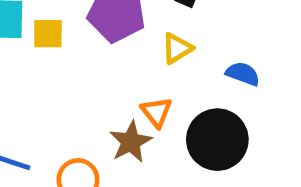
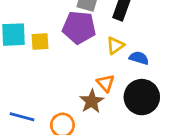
blue semicircle: (243, 74) -> (139, 58), moved

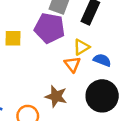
orange triangle: (106, 83) -> (72, 64), moved
brown star: (92, 101) -> (56, 96), turned -30

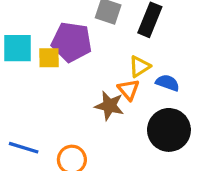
purple pentagon: (50, 28) -> (72, 42), moved
brown star: (56, 96) -> (109, 106), moved

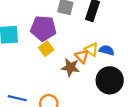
yellow square: (49, 58) -> (46, 49), moved, turned -32
yellow triangle: (140, 67) -> (91, 50), moved, turned -48

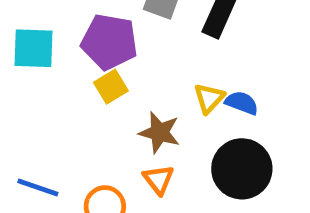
yellow triangle: (91, 50) -> (209, 98), turned 32
orange triangle: (82, 56) -> (159, 180), moved

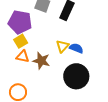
orange triangle: (159, 180) -> (23, 56), moved, turned -40

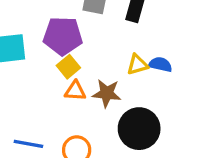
yellow triangle: (62, 46) -> (137, 65), turned 40
black circle: (76, 76) -> (139, 129), moved

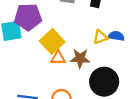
purple pentagon: (63, 36) -> (28, 17), moved
yellow square: (68, 67) -> (52, 41), size x1.5

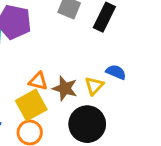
yellow triangle: (100, 37) -> (94, 86), moved, turned -42
yellow square: (52, 41) -> (31, 105), moved

